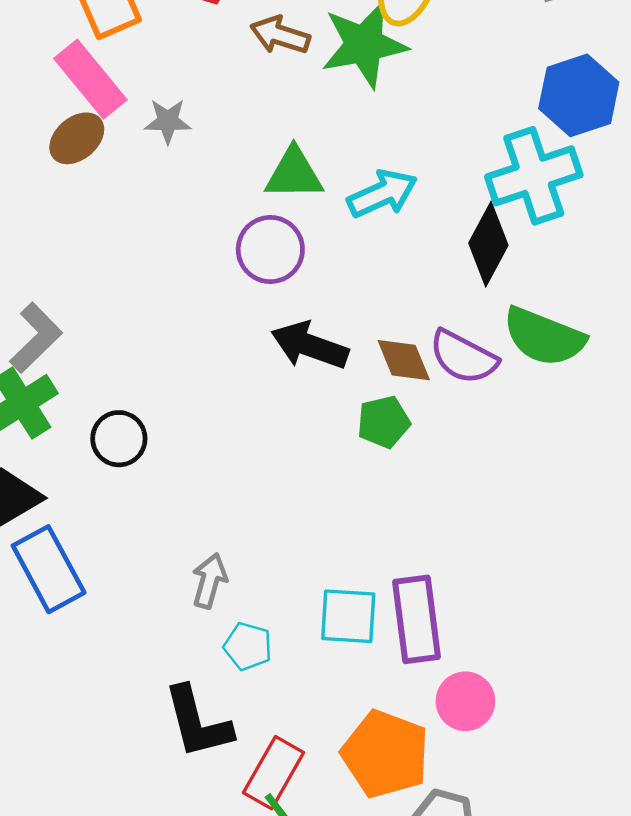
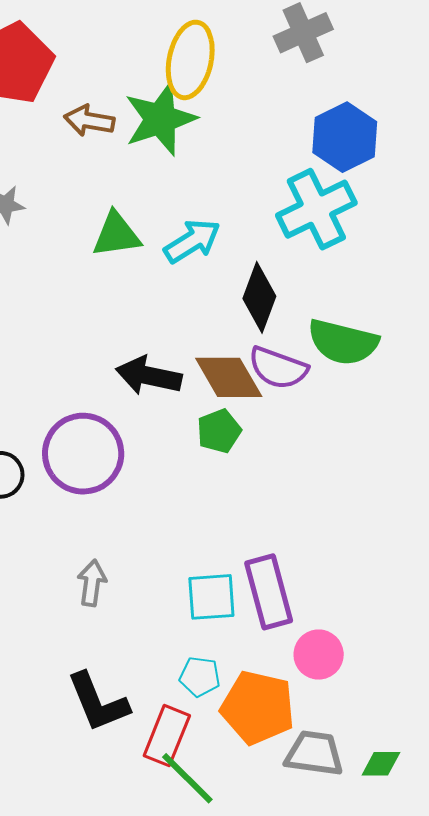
black diamond: (488, 244) -> (259, 297), moved
purple circle: (270, 250) -> (83, 454), moved, size x1.4
brown diamond: (404, 360) -> (229, 377), size x1.4
cyan pentagon: (248, 646) -> (200, 677), moved

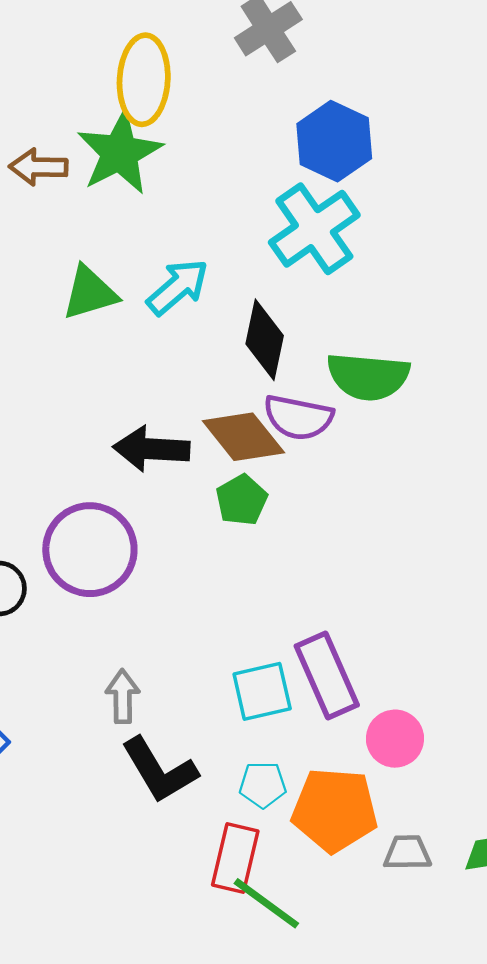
black L-shape: (98, 702) -> (159, 770), moved
gray trapezoid: (314, 753) -> (407, 853), size x0.7

